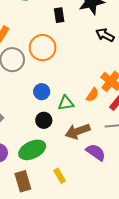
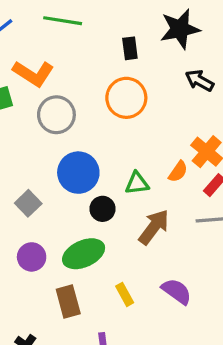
orange circle: (43, 48) -> (126, 98), moved
blue circle: (42, 92) -> (78, 173), moved, size x1.6
brown arrow: (78, 131) -> (154, 227), turned 145
purple semicircle: (96, 152) -> (177, 291), moved

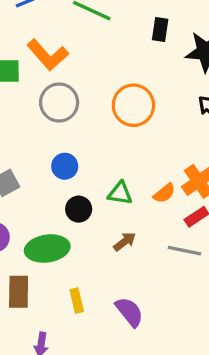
black rectangle: (130, 48) -> (160, 29), moved
blue circle: (78, 173) -> (65, 166), size x0.6
brown arrow: (154, 227) -> (125, 242), size x0.6

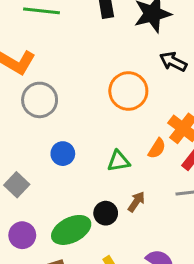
orange circle: (133, 105) -> (128, 91), moved
black circle: (79, 209) -> (106, 213), moved

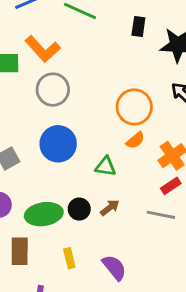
orange semicircle: (157, 148) -> (135, 140), moved
blue circle: (63, 154) -> (58, 144), size x1.6

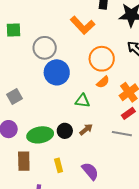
orange L-shape: (43, 49) -> (83, 25), moved
blue circle: (58, 144) -> (57, 72), moved

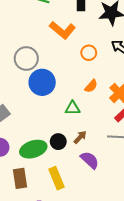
orange circle: (102, 59) -> (89, 53), moved, size x0.6
yellow rectangle: (59, 165) -> (56, 178), size x1.5
purple semicircle: (90, 171) -> (90, 160), moved

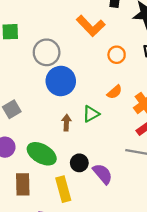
green triangle: (73, 108) -> (91, 114), turned -35
brown arrow: (80, 137) -> (66, 123), moved, turned -48
black circle: (58, 142) -> (79, 163), moved
green ellipse: (33, 149) -> (42, 154), turned 40

